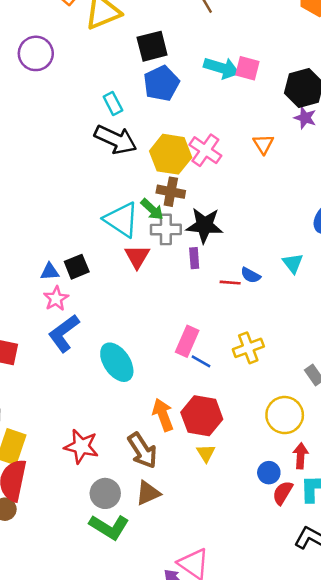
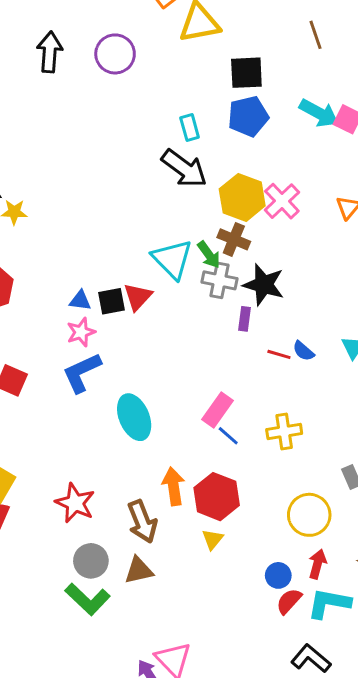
red triangle: (137, 257) -> (138, 297), moved

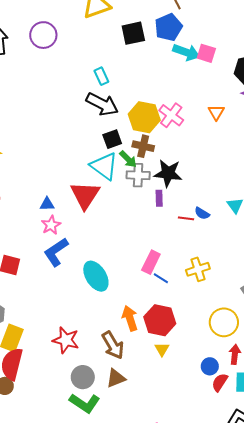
blue pentagon: (248, 116) -> (168, 27), moved
red triangle: (138, 297) -> (85, 195), size x1.5
black square: (111, 301) -> (112, 139), moved

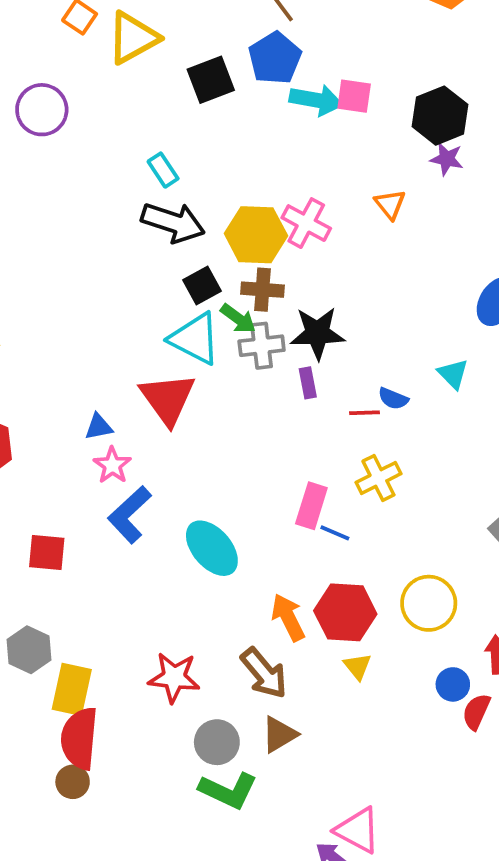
yellow cross: (198, 269) -> (378, 478), moved
yellow circle: (224, 322) -> (429, 603), moved

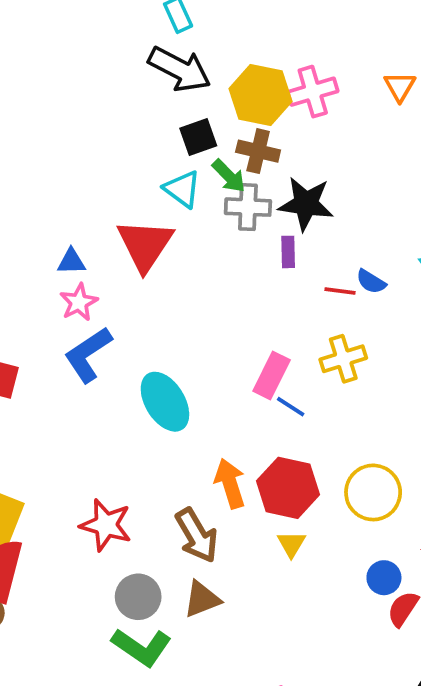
pink cross: (306, 223) -> (313, 92), turned 36
cyan triangle: (195, 339) -> (182, 189), size x0.7

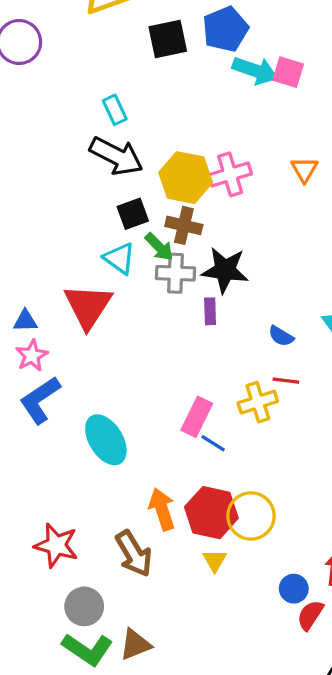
red line: (340, 291) -> (286, 381), moved
yellow circle: (373, 492) -> (251, 516), moved
brown triangle: (202, 599) -> (135, 644), moved

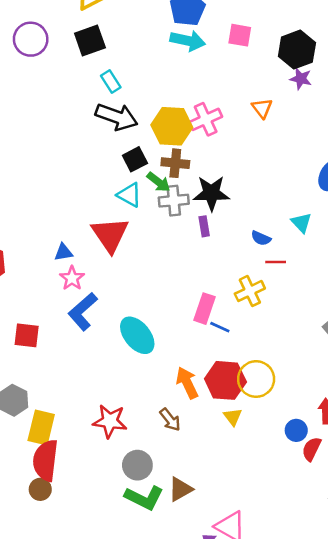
black square: (168, 39) -> (90, 40), moved
cyan arrow: (255, 70) -> (188, 41), moved
red line: (286, 381) -> (276, 262), moved
brown arrow: (134, 554) -> (170, 420), size x0.7

